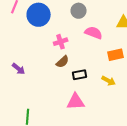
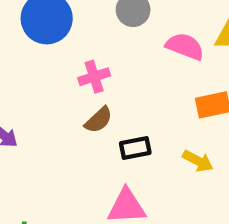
pink semicircle: (94, 33) -> (185, 46), moved

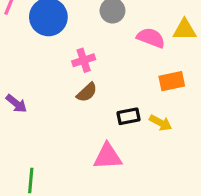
black rectangle: (135, 148) -> (128, 116), moved

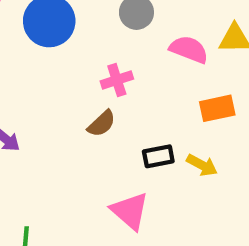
pink cross: (84, 60) -> (117, 80), moved
pink triangle: (108, 156) -> (130, 211), turned 44

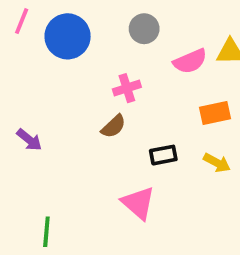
pink semicircle: (189, 49) -> (190, 61), turned 136
yellow arrow: (202, 165) -> (217, 163), moved

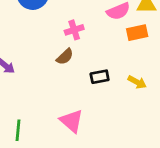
orange rectangle: (215, 113) -> (137, 33), moved
pink triangle: (138, 203) -> (72, 121), moved

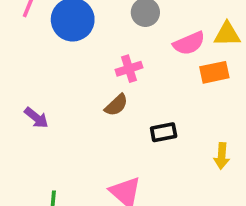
yellow arrow: (137, 82) -> (222, 156), moved, turned 66

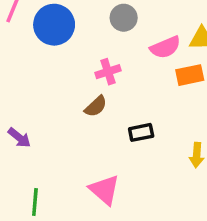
purple arrow: (36, 118) -> (19, 138), moved

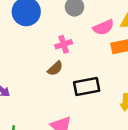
black rectangle: (141, 132) -> (87, 87), size x1.5

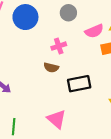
brown semicircle: (55, 68) -> (51, 68), turned 56

